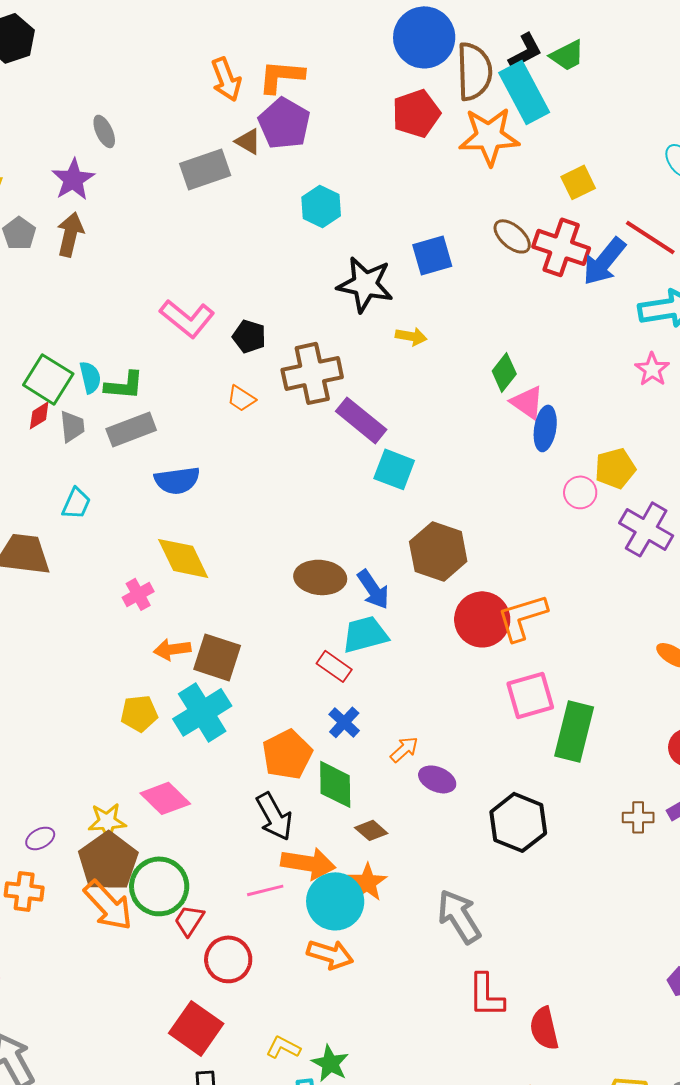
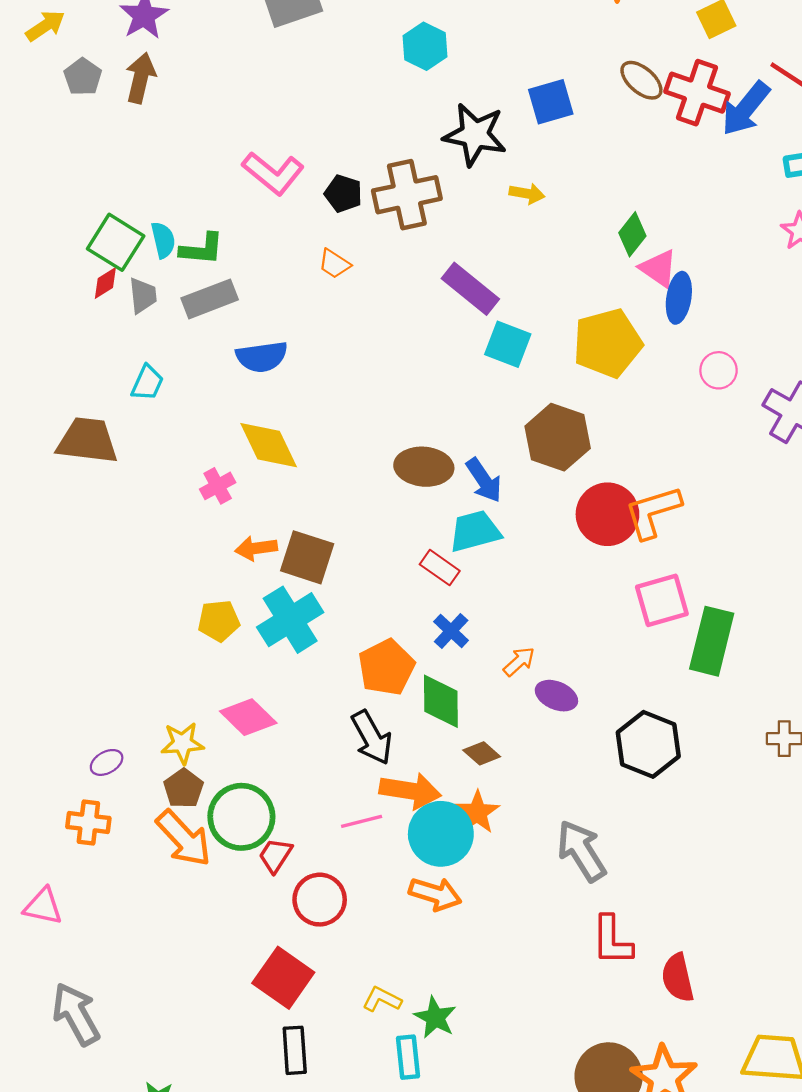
brown cross: (312, 373) -> (407, 195), moved
yellow pentagon: (615, 468) -> (607, 343), moved, size x1.5
brown pentagon: (108, 861) -> (184, 789), size x0.6

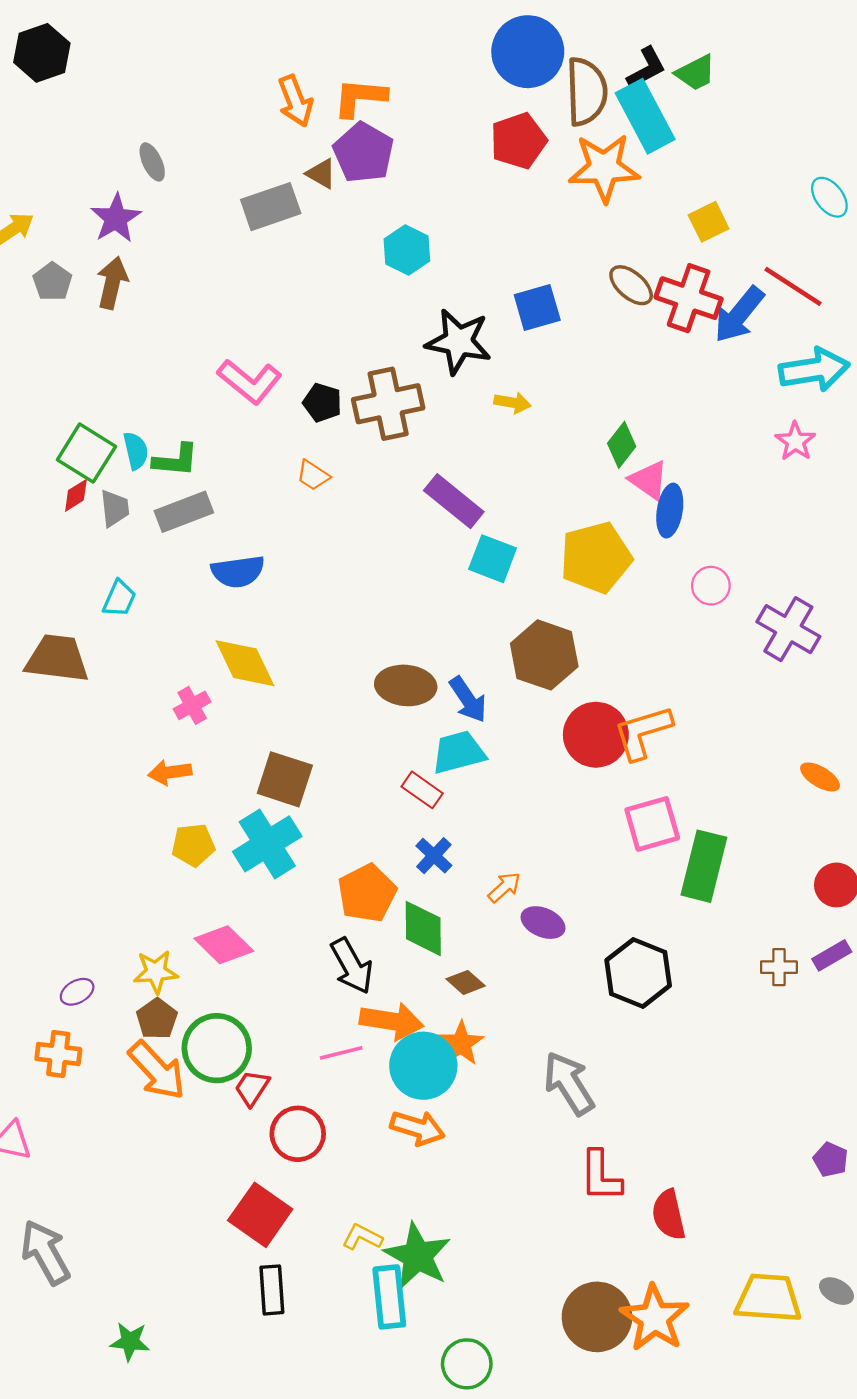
orange arrow: (256, 548) -> (170, 772), moved
green star: (435, 1017) -> (417, 1256), size x1.5
cyan rectangle: (408, 1057) -> (389, 1297), size x1.4

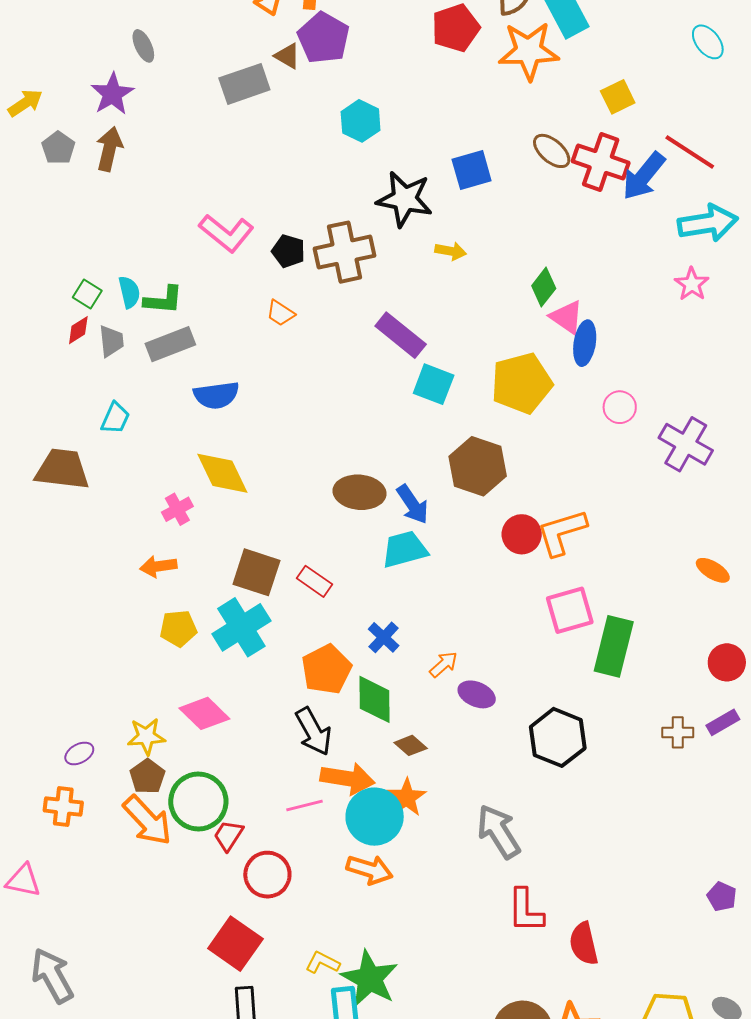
cyan ellipse: (829, 197) -> (708, 42), moved
green square: (86, 453) -> (87, 294), size x0.6
red circle: (596, 735) -> (522, 534), size x0.7
red rectangle: (422, 790) -> (314, 581), moved

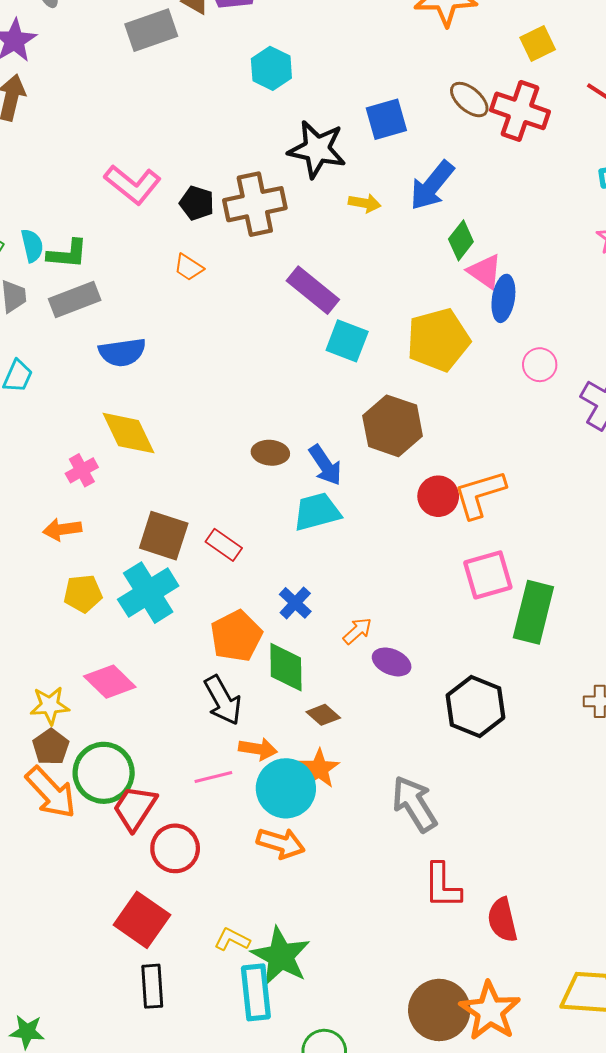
blue arrow: (644, 176) -> (432, 185), moved
brown ellipse: (360, 492) -> (270, 453), size x0.7
orange arrow: (348, 778) -> (258, 749), size x0.7
red trapezoid: (228, 836) -> (135, 808), size x1.4

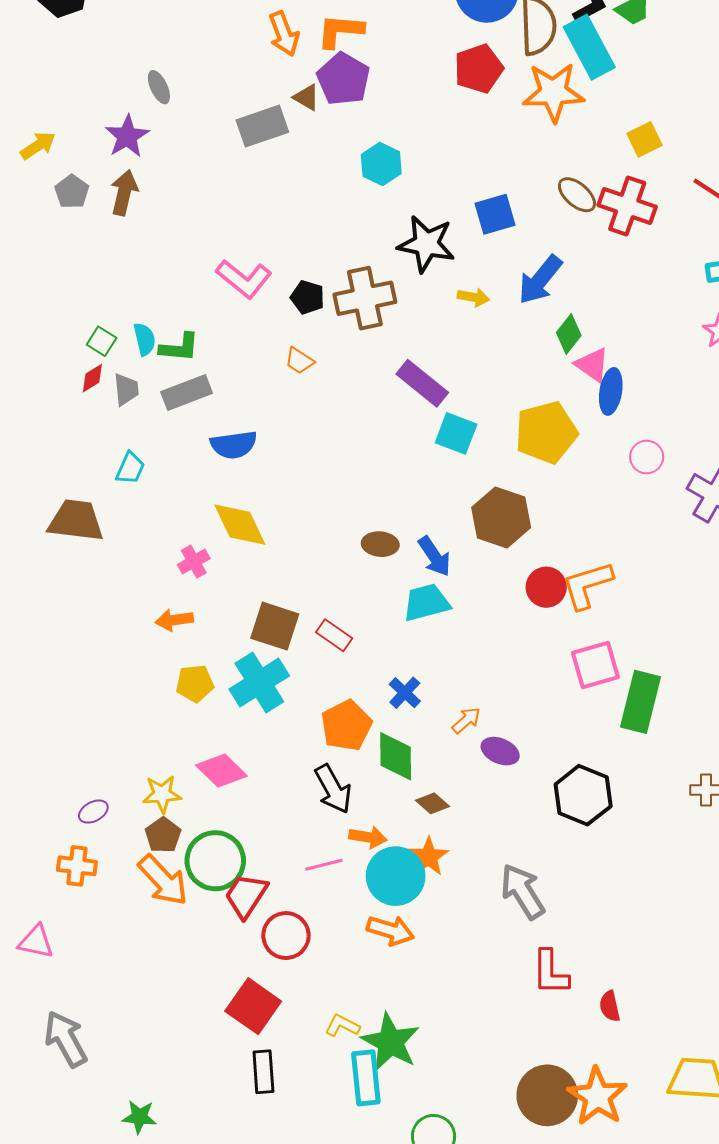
red semicircle: (502, 920) -> (610, 1006), size x0.7

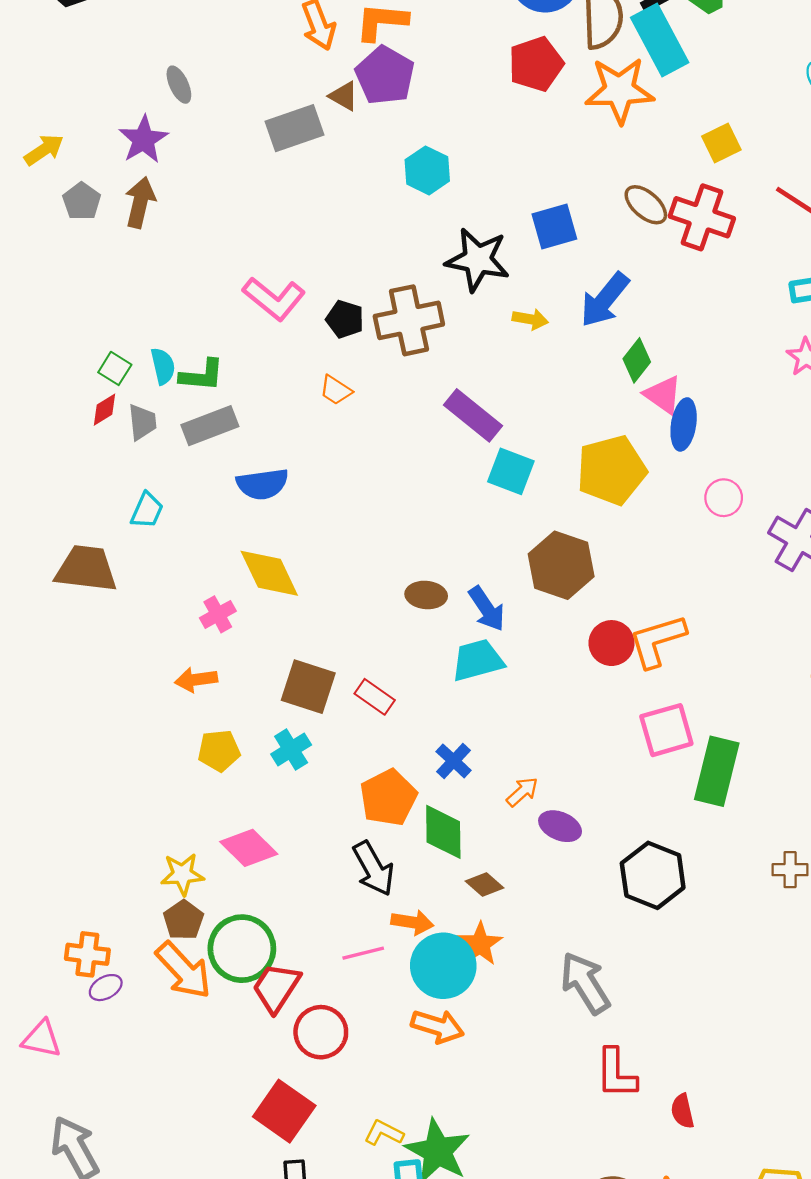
cyan cross: (259, 682) -> (291, 749), size x0.6
purple ellipse: (93, 812) -> (106, 988), moved

